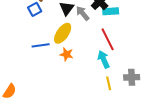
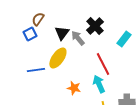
cyan rectangle: (111, 11) -> (124, 39), moved, turned -49
orange star: (67, 54) -> (74, 88), moved

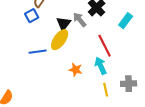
black triangle: (62, 33) -> (64, 24), moved

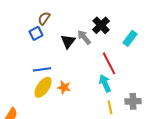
yellow ellipse: (60, 40) -> (43, 87), moved
orange star: (76, 70) -> (64, 87), moved

